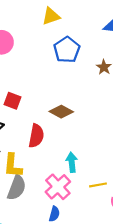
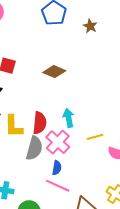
red semicircle: (36, 136) -> (40, 123), moved
gray semicircle: (17, 188) -> (34, 148), moved

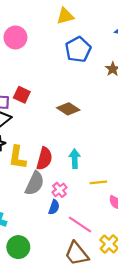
pink cross: (58, 142) -> (59, 190), moved, size x0.6
pink line: (58, 186) -> (80, 225), moved

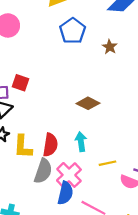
brown diamond: (68, 109) -> (88, 103), moved
pink cross: (59, 190) -> (69, 175), size x1.6
blue semicircle: (54, 207) -> (65, 193), size x1.5

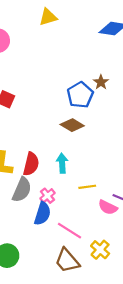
blue pentagon: (73, 31) -> (80, 95), moved
brown star: (110, 47) -> (101, 82), moved
pink cross: (69, 175) -> (48, 196), size x0.6

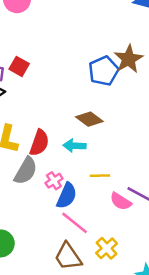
brown star: (101, 82) -> (128, 59), size x1.6
brown diamond: (72, 125) -> (89, 119), moved
cyan arrow: (62, 163) -> (75, 146), turned -90
blue semicircle: (42, 214) -> (67, 196), moved

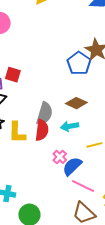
gray semicircle: (26, 171) -> (45, 114), moved
blue semicircle: (67, 196) -> (72, 166), turned -145

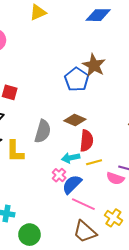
cyan arrow: (70, 126) -> (71, 158), moved
red semicircle: (42, 130) -> (87, 141), moved

